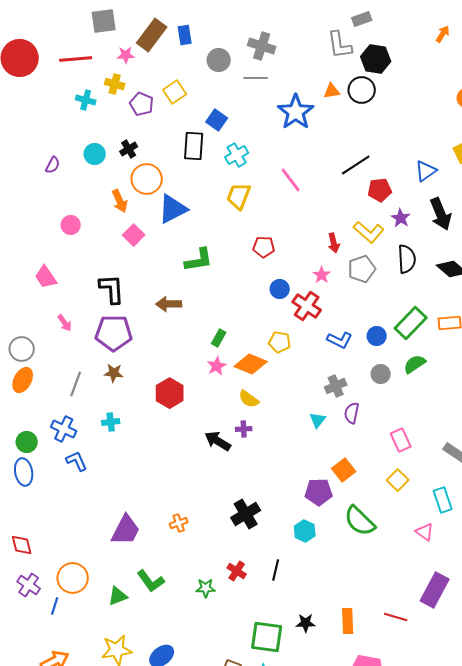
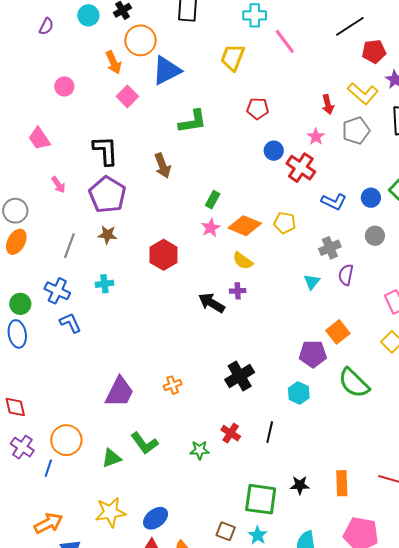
cyan cross: (237, 155) -> (255, 15), moved, turned 30
brown arrow: (169, 304) -> (163, 166), turned -110
purple pentagon: (114, 333) -> (107, 195), turned 30
yellow pentagon: (280, 342) -> (285, 223), moved

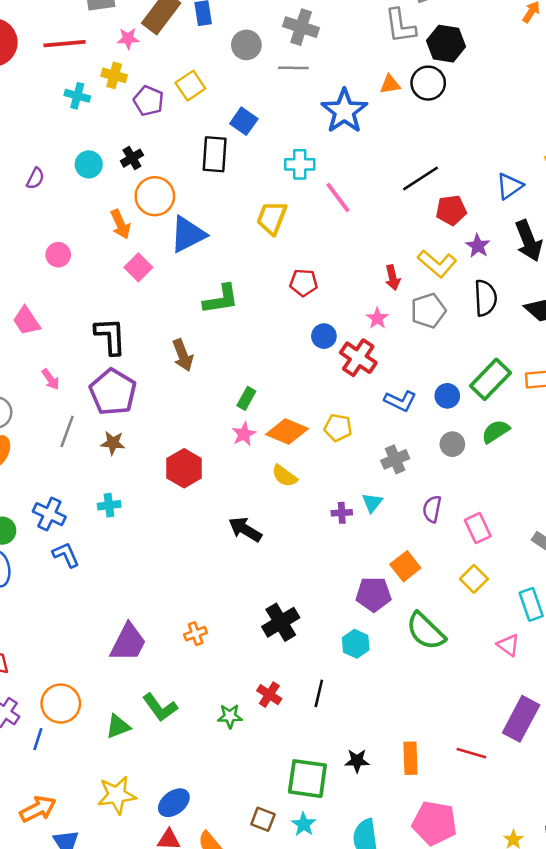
gray line: (69, 246) -> (67, 431), moved
purple semicircle: (346, 275) -> (432, 509), moved
purple cross: (238, 291) -> (342, 513), moved

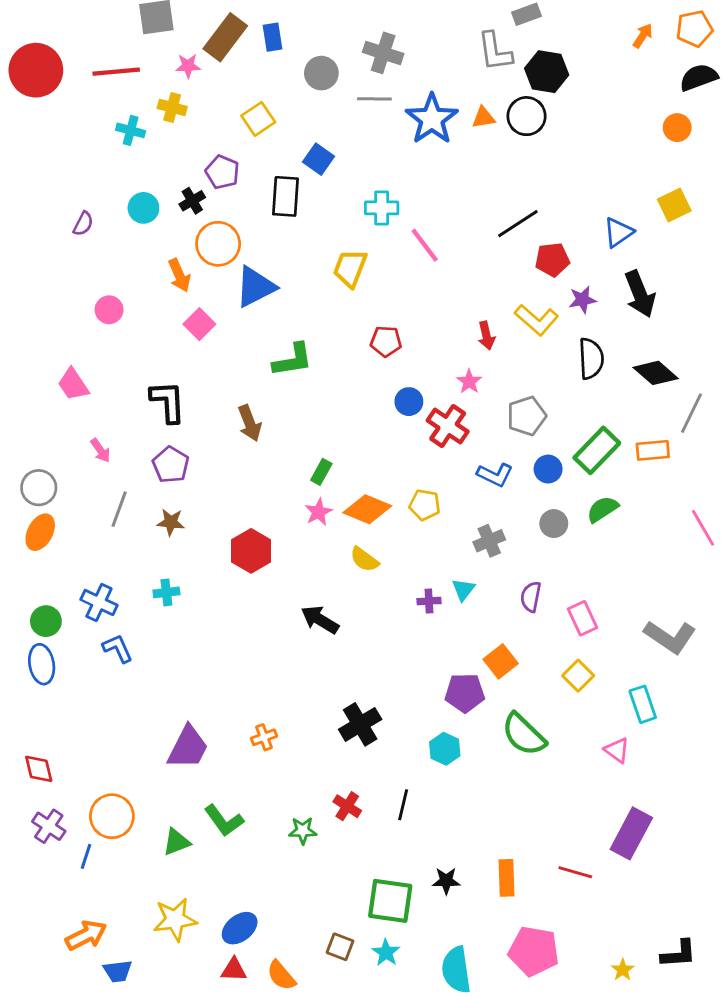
purple pentagon: (148, 101) -> (222, 172), moved
blue star: (344, 111) -> (432, 119), moved
purple star: (478, 246) -> (582, 300), turned 30
gray pentagon: (428, 311) -> (527, 416), moved
purple pentagon: (113, 392) -> (171, 465), size x0.7

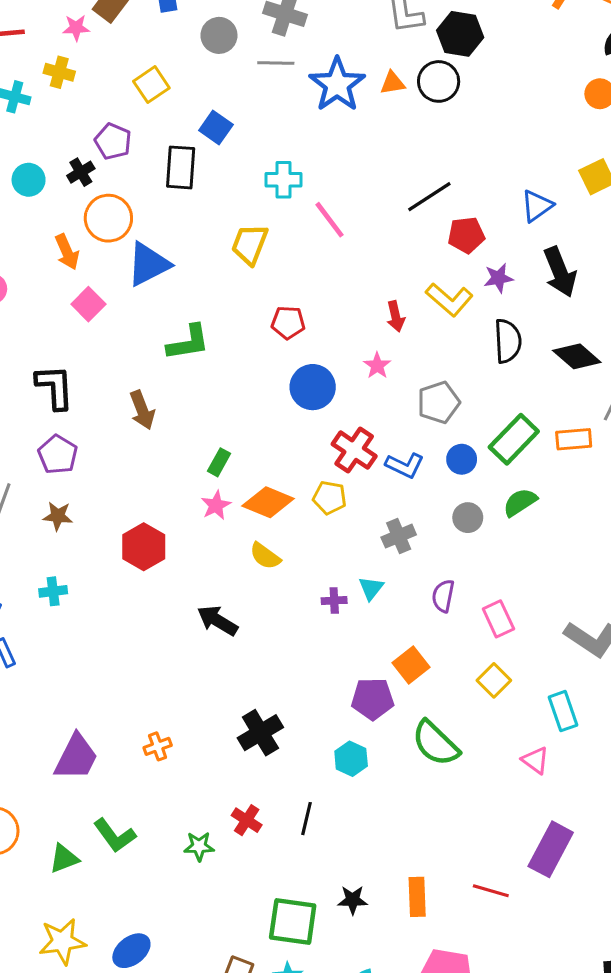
blue circle: (409, 402) -> (313, 387), size x1.5
red cross: (448, 426) -> (354, 450), moved

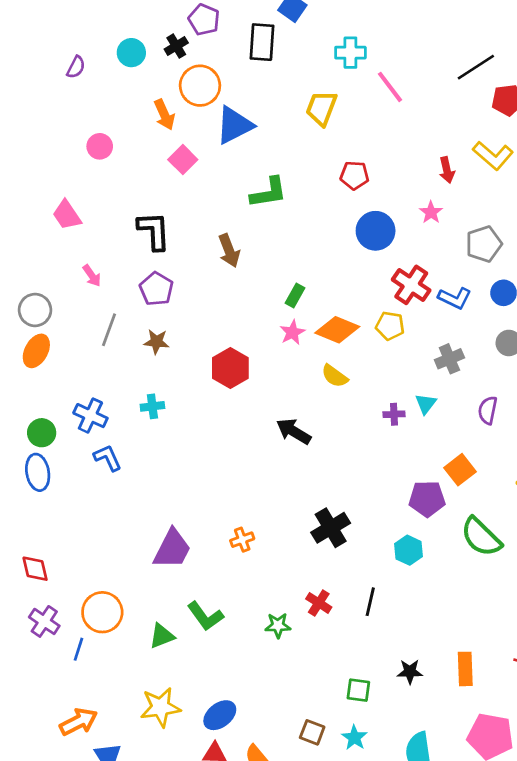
green square: (293, 921) -> (358, 690), size x0.6

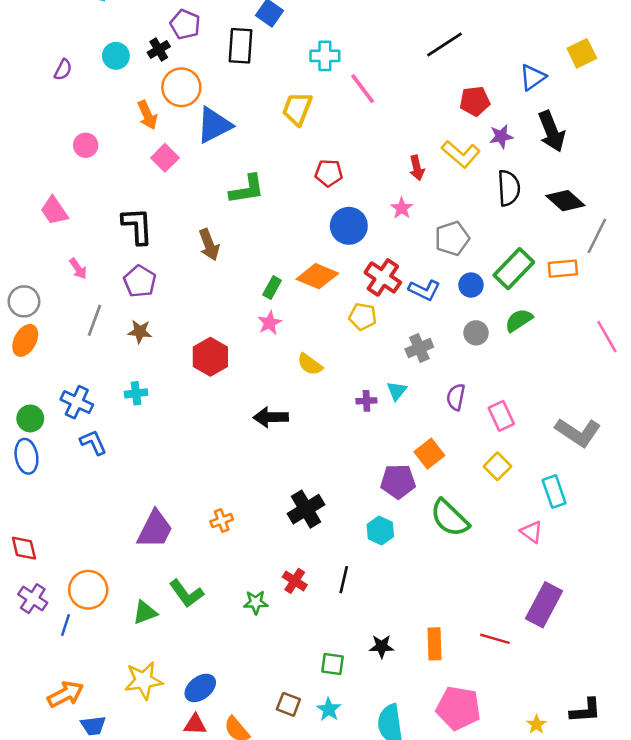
black line: (476, 67) -> (445, 44), moved
orange diamond: (337, 330) -> (317, 276), moved
black arrow: (294, 431) -> (271, 417), turned -32

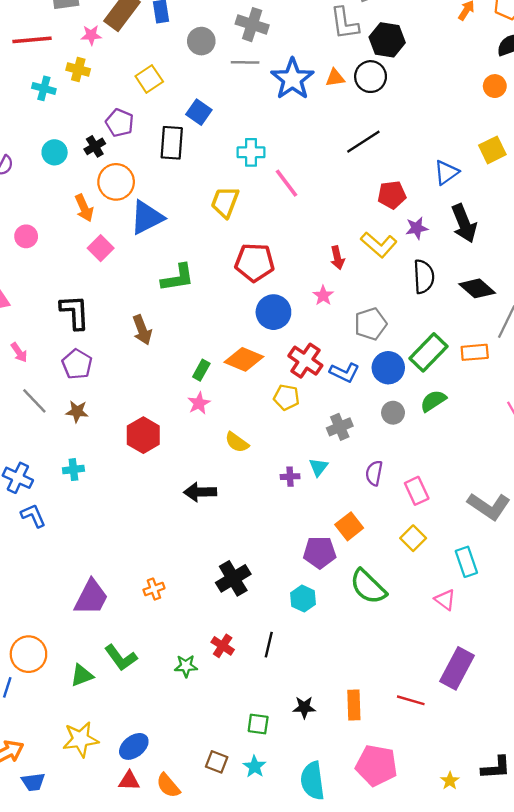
red pentagon: (329, 173) -> (255, 262), size x1.5
blue circle: (471, 285) -> (388, 368), size x1.4
gray line: (94, 320) -> (34, 401), turned -64

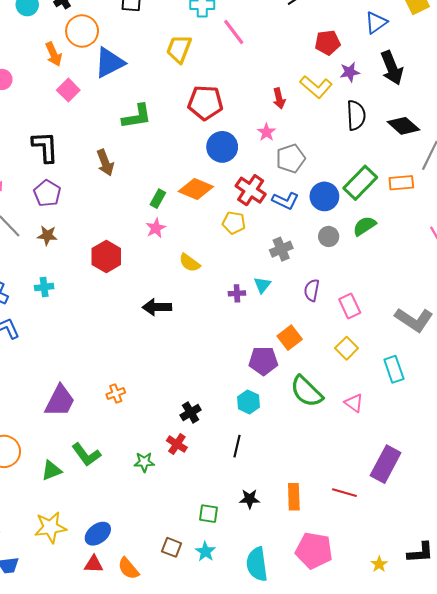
gray pentagon: (371, 324) -> (291, 158), moved
black cross: (233, 578) -> (191, 412), moved, size x0.7
pink triangle: (445, 600) -> (354, 403), moved
black line: (269, 645) -> (237, 446), moved

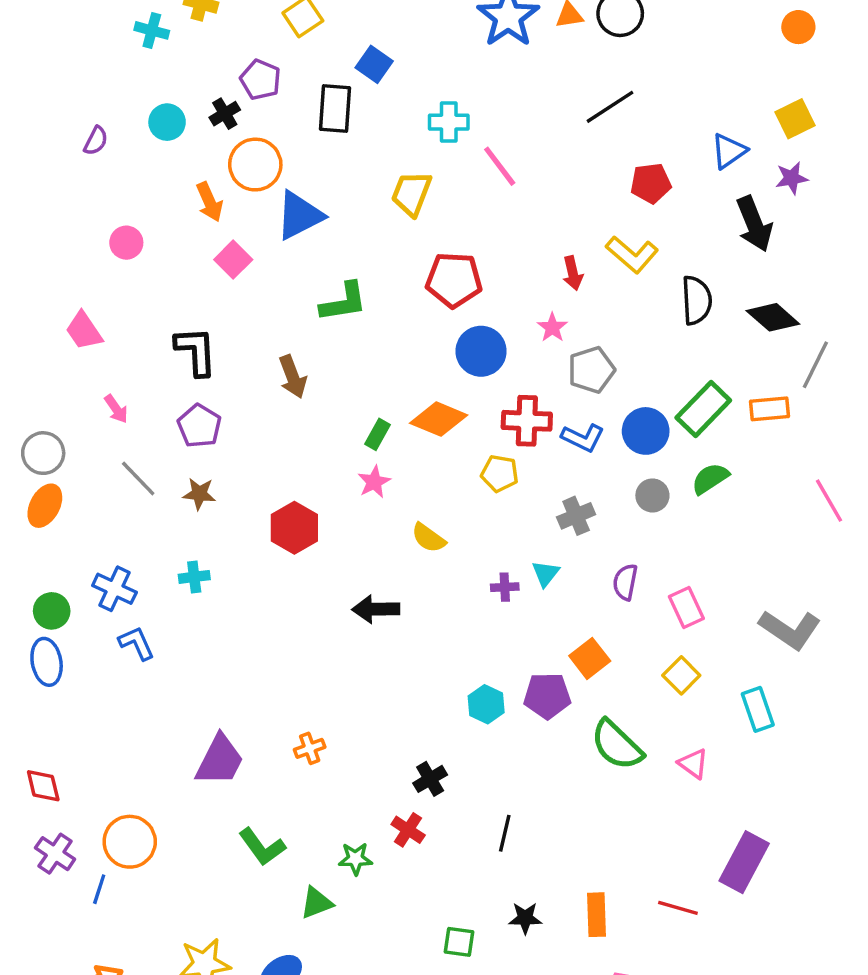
purple star: (350, 72) -> (792, 178), moved
red cross: (251, 190) -> (527, 421), turned -32
cyan hexagon: (249, 402) -> (486, 704), moved
green triangle: (51, 470) -> (316, 903), moved

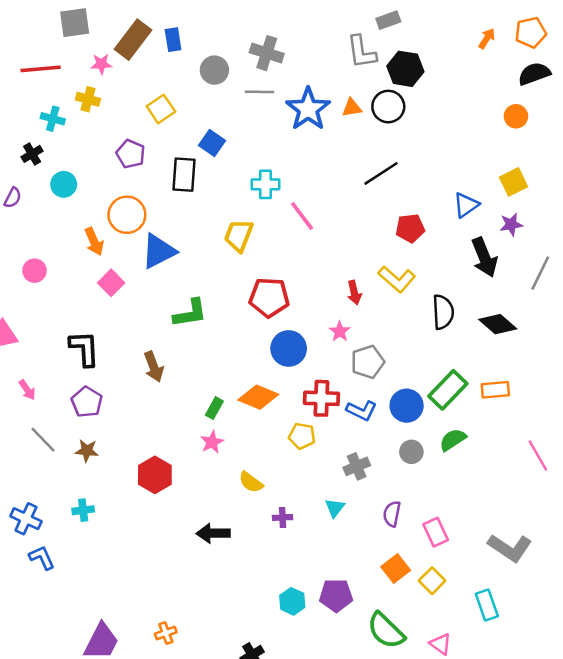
black cross: (225, 114) -> (32, 154), moved
gray line: (815, 365) -> (540, 273), moved
purple cross: (505, 587) -> (283, 517), moved
orange square: (590, 658) -> (396, 569), moved

